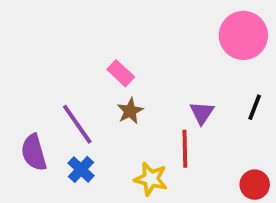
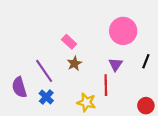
pink circle: (243, 35) -> (123, 31), moved

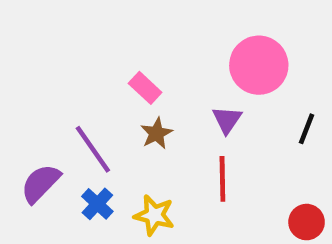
purple triangle: (116, 64) -> (227, 120), moved
purple semicircle: (19, 87) -> (41, 183), turned 60
yellow star: (86, 102) -> (154, 215), moved

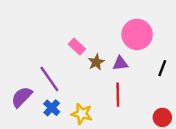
purple triangle: (227, 120) -> (120, 63), turned 49
brown star: (156, 133) -> (96, 62), moved

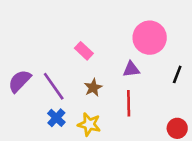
brown star: (96, 62) -> (93, 88), moved
purple semicircle: (22, 97) -> (20, 81), moved

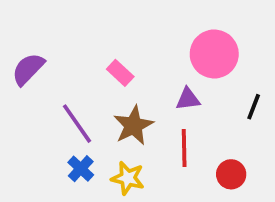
purple semicircle: (20, 81) -> (28, 69), moved
brown star: (93, 88) -> (133, 125), size x1.5
red circle: (177, 128) -> (231, 174), moved

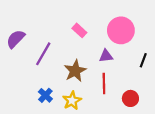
pink rectangle: (120, 73) -> (79, 30), moved
purple line: (77, 124) -> (43, 54), moved, turned 65
yellow star: (128, 178) -> (72, 101), turned 30

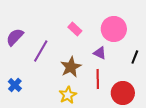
purple triangle: (106, 56) -> (100, 53), turned 32
blue cross: (45, 95) -> (15, 85), moved
red circle: (130, 98) -> (123, 93), size x1.5

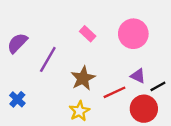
purple triangle: (100, 53) -> (138, 76), moved
black line: (135, 57) -> (158, 86), moved, turned 40
red line: (98, 79) -> (115, 92), turned 66

